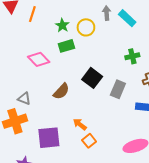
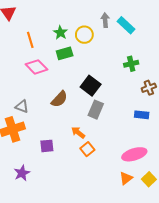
orange line: (32, 14) -> (30, 40), moved, turned -35
gray rectangle: (118, 89) -> (96, 110), moved
purple square: (49, 138) -> (47, 146), size x0.6

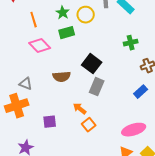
brown semicircle: (59, 99) -> (62, 77), turned 42
blue rectangle: (142, 115) -> (141, 92), turned -48

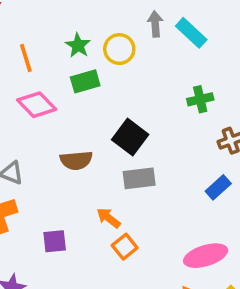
gray rectangle: (97, 87) -> (139, 178), turned 60

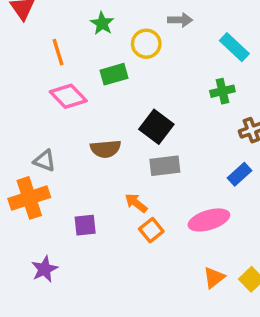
gray arrow: (155, 24) -> (180, 20), turned 95
cyan rectangle: (191, 33) -> (234, 47), moved
green star: (78, 45) -> (102, 23), moved
pink ellipse: (206, 256) -> (209, 220), moved

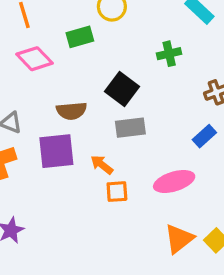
green cross: (222, 91) -> (169, 54), moved
purple square: (85, 225) -> (56, 151), moved, size x1.6
orange square: (151, 230) -> (117, 192), turned 35
orange triangle: (214, 278) -> (179, 239), size x1.4

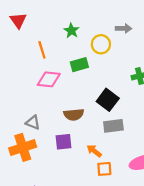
pink diamond: (35, 59) -> (49, 79), turned -40
purple square: (56, 151) -> (64, 142), size x0.7

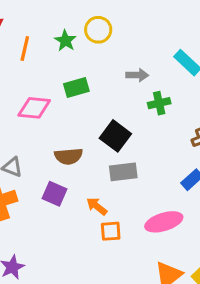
gray arrow: (124, 28) -> (137, 75), moved
yellow circle: (101, 44) -> (98, 30), moved
orange line: (42, 50) -> (25, 48), moved, turned 30
purple square: (64, 142) -> (54, 194), turned 30

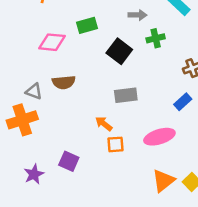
black square: (115, 136) -> (119, 51), moved
brown semicircle: (69, 156) -> (64, 82), moved
purple square: (54, 194) -> (69, 161), moved

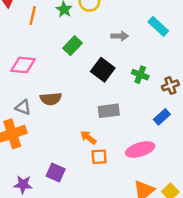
green rectangle: (87, 25) -> (73, 46), turned -30
green cross: (156, 38) -> (140, 75), moved, turned 35
pink diamond: (52, 42) -> (23, 65), moved
purple star: (34, 174) -> (23, 184), turned 30

